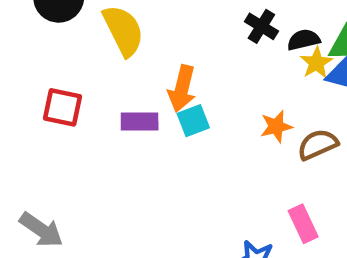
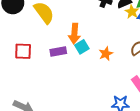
orange star: (276, 126) -> (106, 54), moved

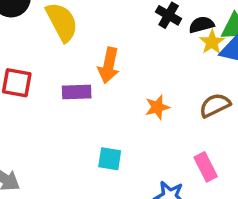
cyan square: (82, 47) -> (110, 159), moved, turned 32

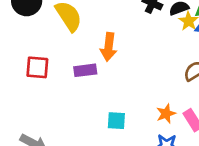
orange star: (157, 107) -> (166, 114), moved

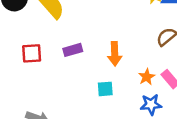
orange arrow: (109, 47) -> (115, 54), moved

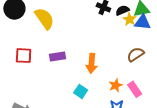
cyan square: (105, 89) -> (81, 91), turned 32

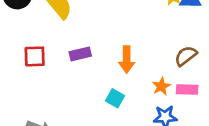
brown semicircle: (136, 54) -> (186, 56), moved
pink rectangle: (135, 89) -> (187, 89), turned -49

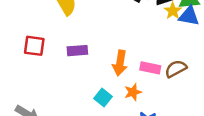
orange star: (161, 86) -> (133, 92), moved
pink rectangle: (187, 89) -> (150, 68), moved

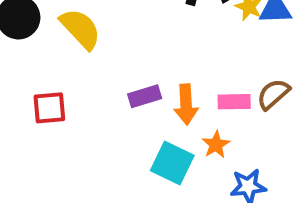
purple rectangle: (77, 51) -> (145, 96), moved
cyan square: (103, 97) -> (172, 163), size x1.5

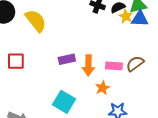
cyan square: (172, 163) -> (64, 102), moved

